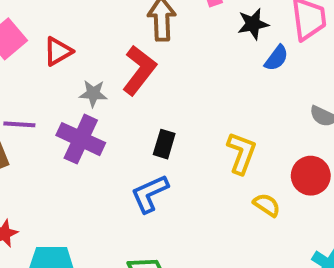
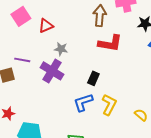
red L-shape: (139, 70) -> (110, 43), moved, turned 55
yellow L-shape: (241, 153) -> (109, 105), moved

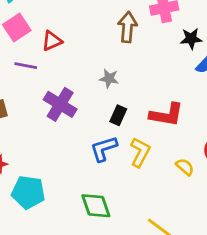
red L-shape: (110, 43) -> (167, 115), moved
gray star: (61, 49) -> (109, 78), moved
purple line: (22, 60) -> (26, 66), moved

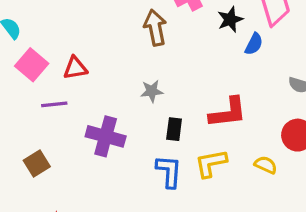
red triangle: (52, 41) -> (75, 68), turned 30
blue L-shape: (104, 149) -> (169, 171), turned 128
yellow L-shape: (140, 152) -> (211, 163), turned -112

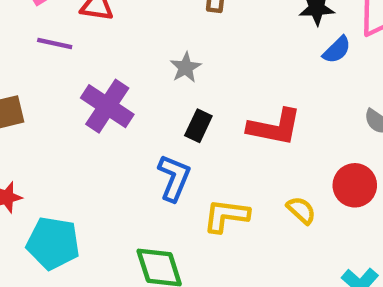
gray star: (152, 91) -> (186, 67), turned 30
yellow L-shape: (211, 163) -> (226, 216), moved

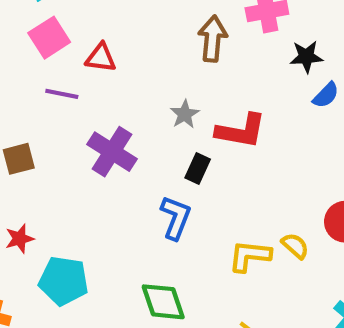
red L-shape: (275, 127) -> (241, 131), moved
yellow L-shape: (226, 216) -> (250, 256), moved

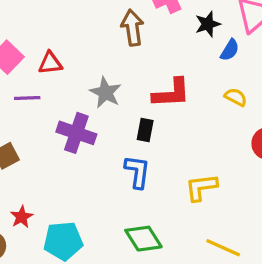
gray star: (185, 114) -> (106, 93), moved, size x1.4
yellow semicircle: (295, 246) -> (236, 97), moved

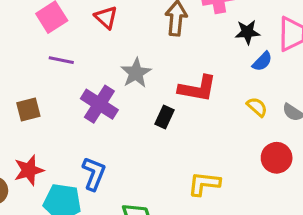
red triangle: (50, 63) -> (106, 17), moved, turned 35
blue L-shape: (137, 172) -> (94, 174), moved
red star: (22, 217) -> (29, 170), size x1.4

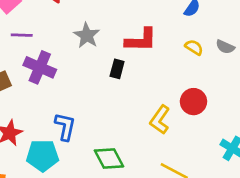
purple cross: (99, 104) -> (40, 67), moved
red circle: (277, 158) -> (193, 102), moved
yellow L-shape: (204, 184) -> (160, 120), turned -52

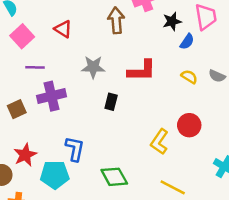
gray star: (87, 35) -> (93, 67), turned -30
purple cross: (40, 67) -> (52, 96), turned -36
black rectangle: (117, 69) -> (111, 102), moved

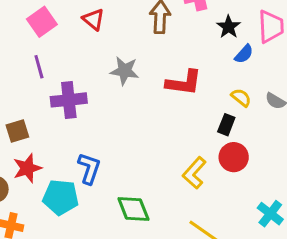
black star: (172, 21) -> (229, 27), turned -30
purple line: (35, 67) -> (39, 67), moved, turned 66
black rectangle: (111, 102) -> (226, 125), moved
brown square: (17, 109) -> (17, 131), moved

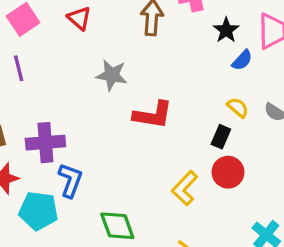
red L-shape: (184, 83) -> (153, 115), moved
purple cross: (69, 100) -> (45, 143), moved

